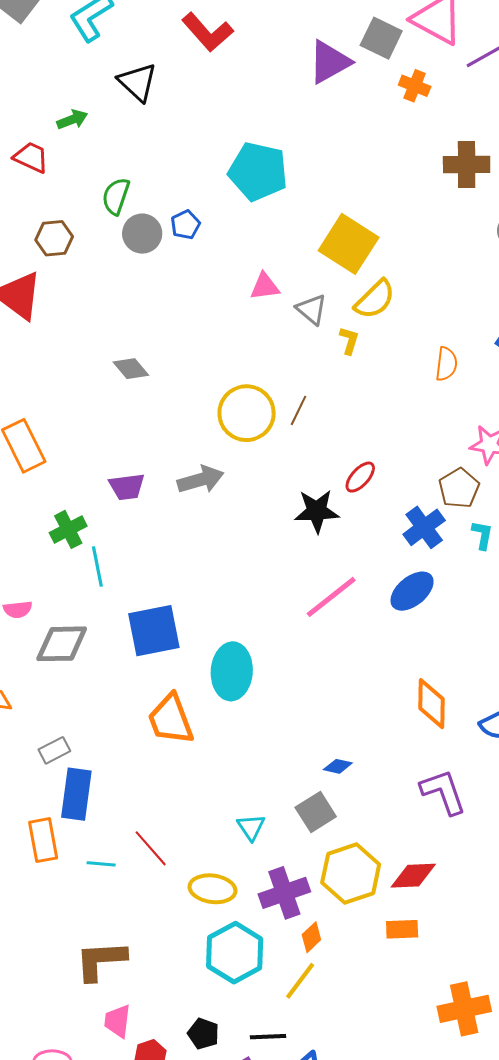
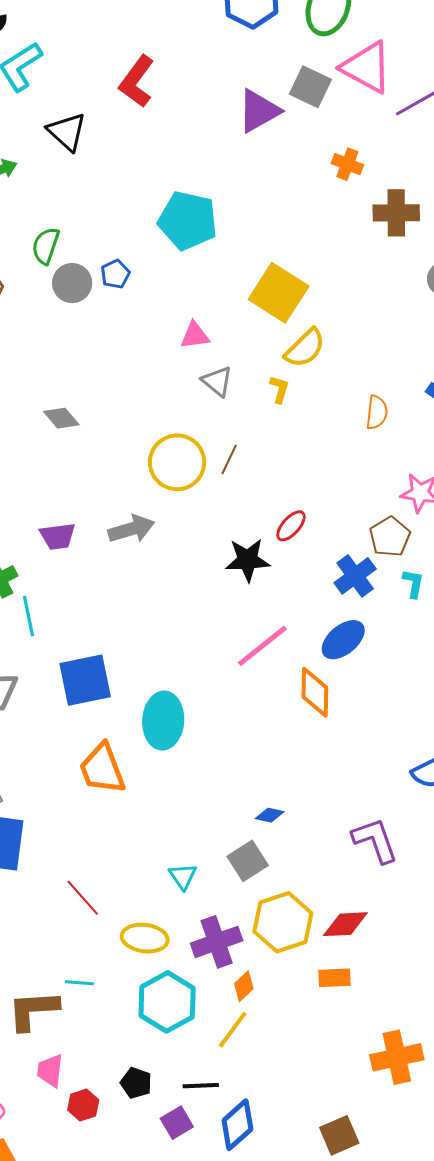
red L-shape: (207, 32) -> (137, 81), turned 78
orange cross: (415, 86) -> (347, 164), moved
gray triangle: (312, 309) -> (217, 381), moved
orange diamond: (432, 704) -> (315, 692), moved
cyan line: (101, 864) -> (79, 983), moved

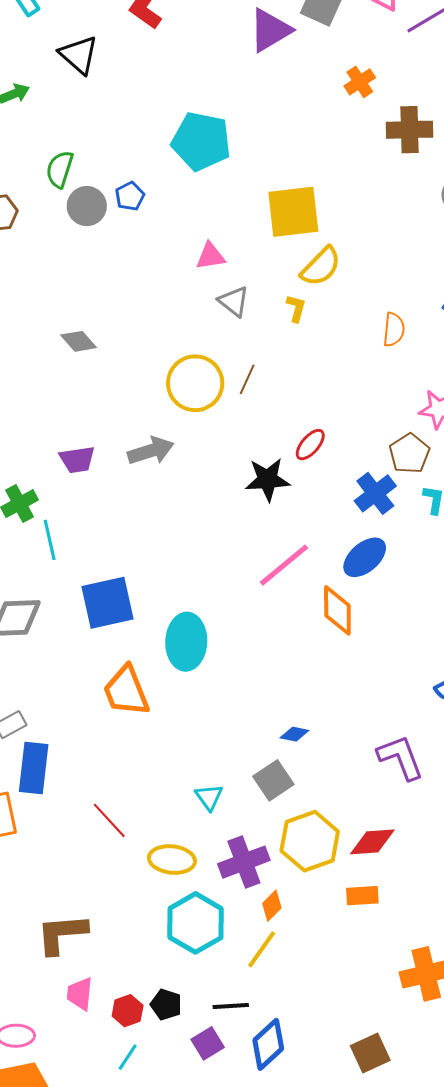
orange cross: (347, 164) -> (360, 82), turned 36
yellow square: (279, 293) -> (293, 212), turned -38
cyan line: (79, 983) -> (128, 1057), moved, turned -60
red hexagon: (83, 1105) -> (128, 1011), moved

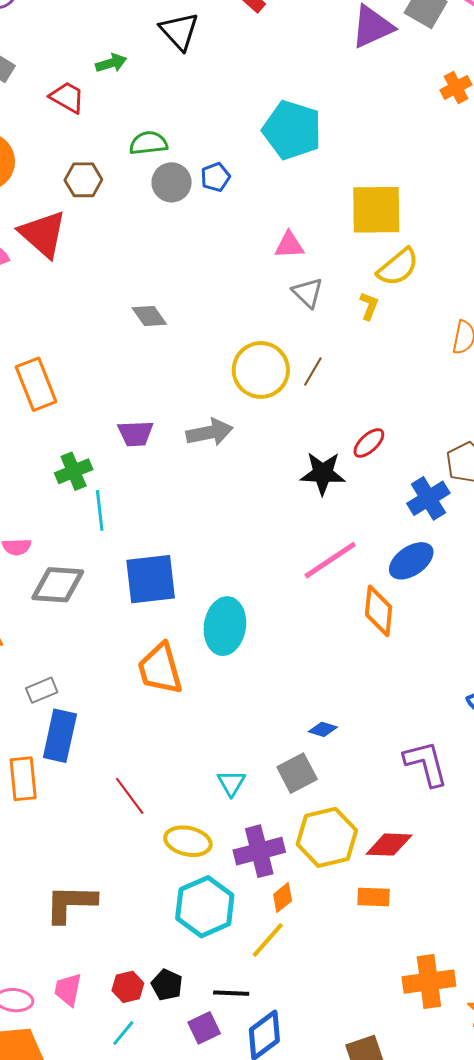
green semicircle: (60, 169) -> (148, 143), turned 60
pink trapezoid: (80, 994) -> (68, 990), moved

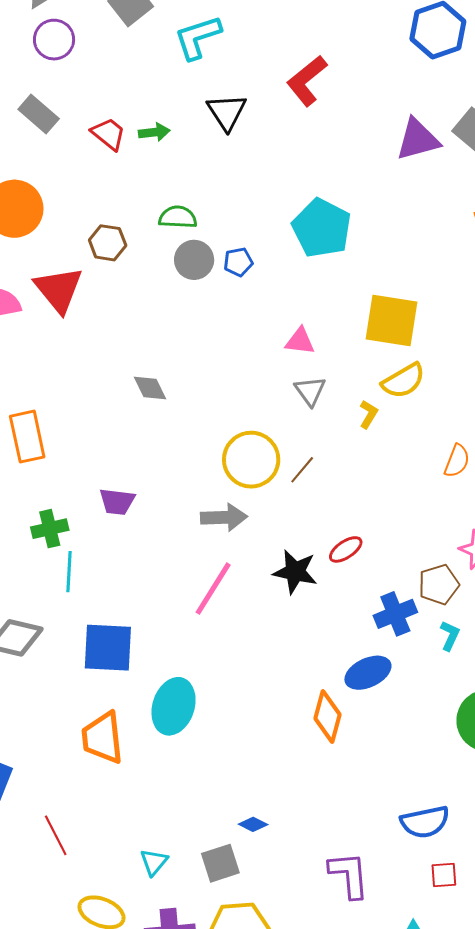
red trapezoid: (67, 97) -> (109, 134), moved
gray arrow: (210, 432) -> (224, 517), moved
pink line: (330, 560) -> (213, 589), moved, turned -34
red line: (130, 796) -> (56, 835), moved

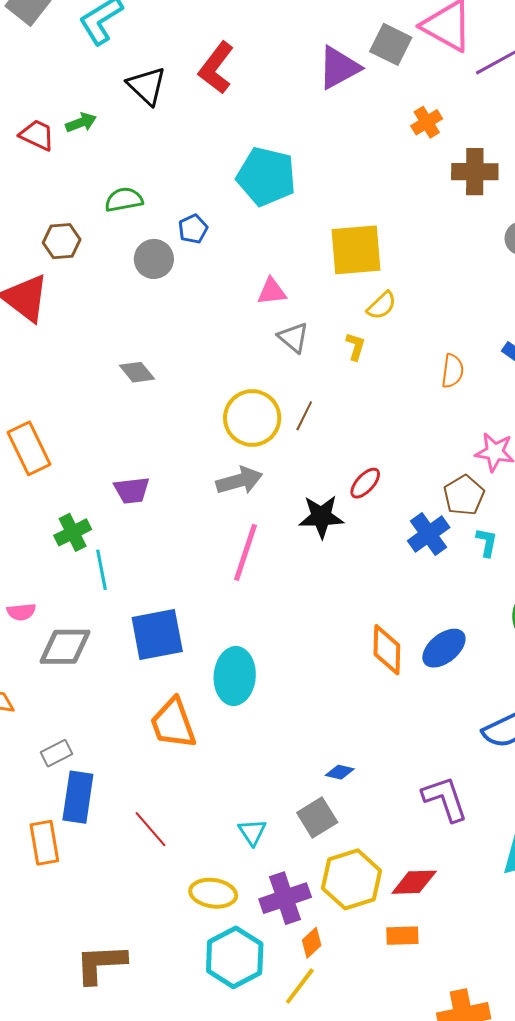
red L-shape: (307, 81) -> (216, 68), moved
gray circle: (194, 260) -> (154, 259), moved
yellow semicircle: (403, 381) -> (382, 306), size x0.7
blue ellipse: (368, 673) -> (444, 648), moved

